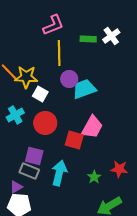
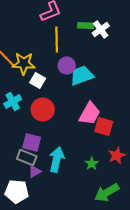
white cross: (111, 36) -> (101, 30), moved
red square: (74, 140) -> (104, 126), moved
red star: (119, 169) -> (117, 156), turned -30
purple triangle: (16, 187) -> (35, 172), moved

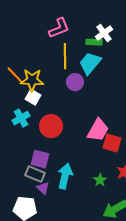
white cross: (101, 30) -> (104, 33), moved
cyan trapezoid: (82, 76) -> (90, 63), moved, turned -30
white square: (38, 80) -> (33, 97), moved
purple triangle: (35, 172) -> (43, 188), turned -48

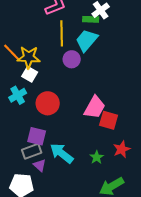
gray rectangle: (35, 174) -> (32, 151), turned -42
cyan arrow: (65, 176) -> (62, 153), turned -65

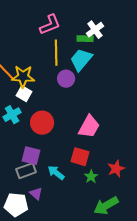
red square: (109, 120) -> (80, 157), moved
cyan arrow: (62, 153) -> (56, 173), size x0.7
purple triangle: (40, 165) -> (36, 194), moved

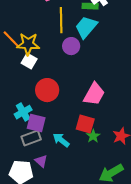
cyan cross: (12, 115) -> (23, 112), moved
green star: (91, 177) -> (93, 136), moved

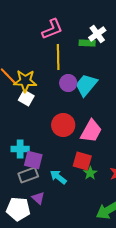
cyan trapezoid: (86, 27) -> (86, 85), moved
red circle: (47, 90) -> (63, 125), moved
cyan cross: (23, 112) -> (20, 149), turned 30

